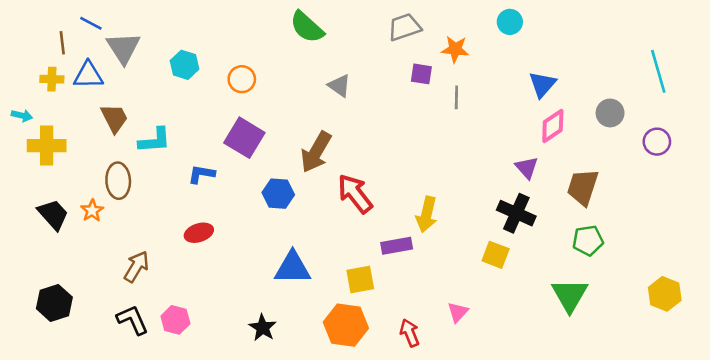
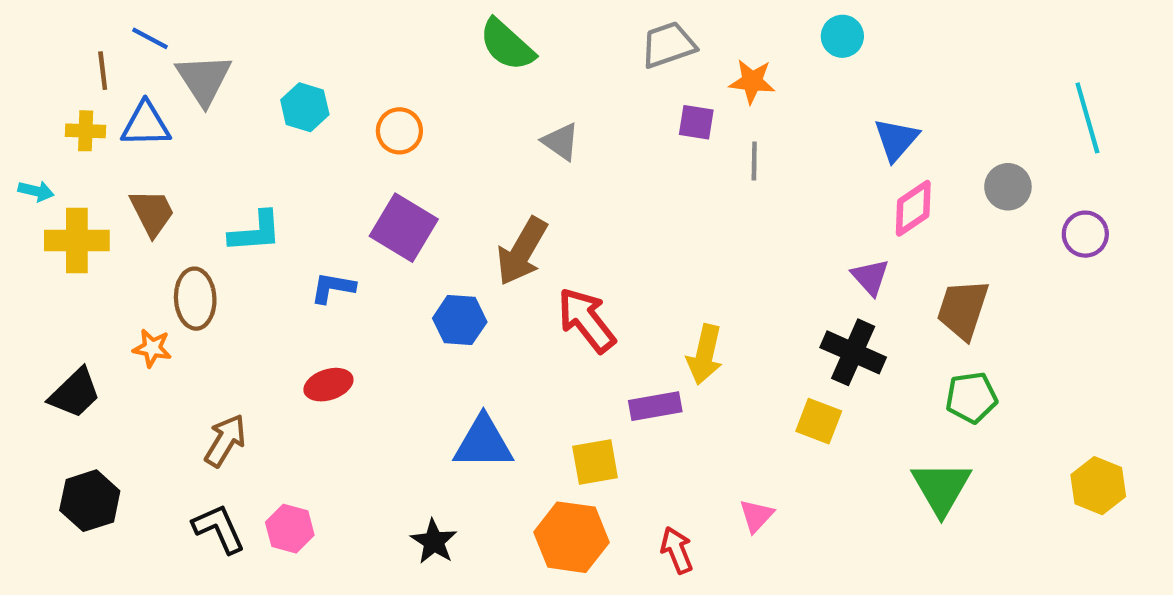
brown trapezoid: (114, 118) -> (152, 213), moved
orange star: (92, 211) -> (152, 348), turned -30
black trapezoid: (53, 214) -> (75, 393), moved, turned 88

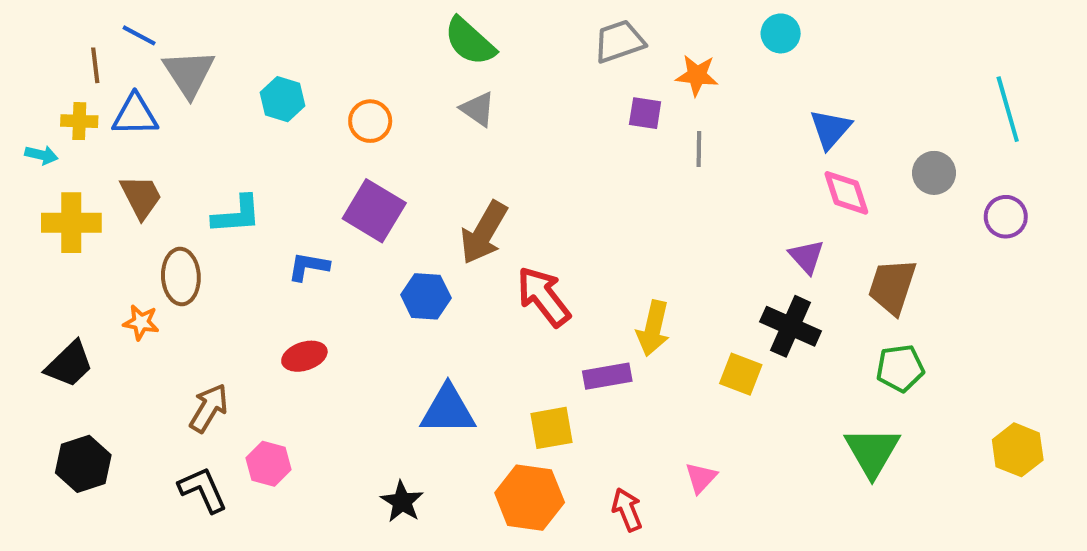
gray triangle: (561, 142) -> (478, 109), moved
cyan arrow: (36, 191) -> (41, 155), moved
pink diamond: (913, 208) -> (846, 193), turned -74
yellow square: (819, 421) -> (741, 374), moved
pink hexagon: (290, 529) -> (269, 464), moved

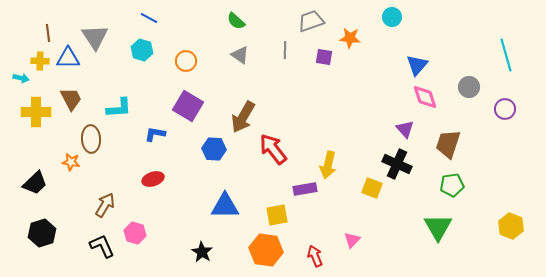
blue line: (139, 35) -> (149, 18), moved
green semicircle: (470, 41) -> (236, 21), size x0.7
gray line: (699, 149) -> (285, 50), moved

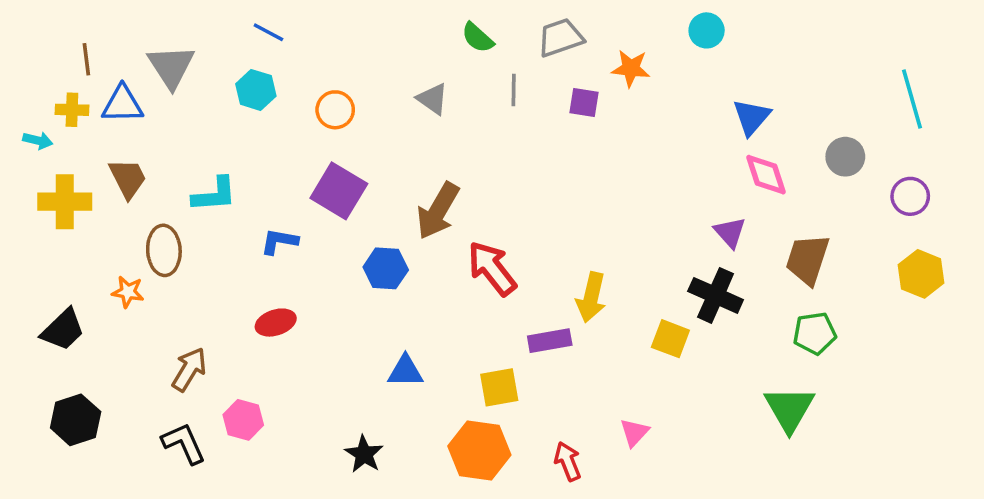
green semicircle: (236, 21) -> (478, 38), moved
blue triangle: (225, 206) -> (405, 371), size x0.7
yellow hexagon: (511, 226) -> (921, 274), moved

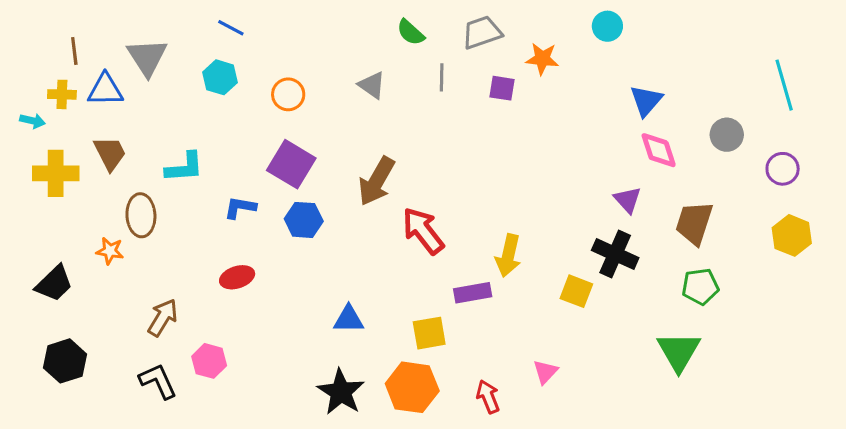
blue hexagon: (386, 268) -> (304, 220), moved
black star: (364, 454) -> (341, 392), moved, size x1.4

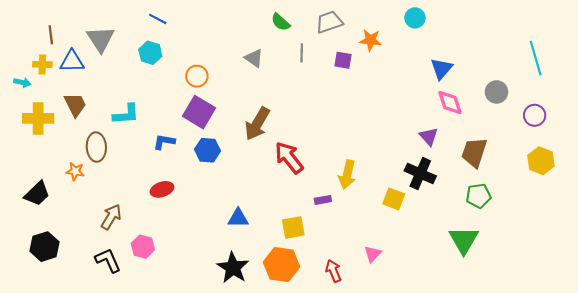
orange circle: (288, 94) -> (197, 76), moved
purple rectangle: (473, 293) -> (323, 200), size x0.7

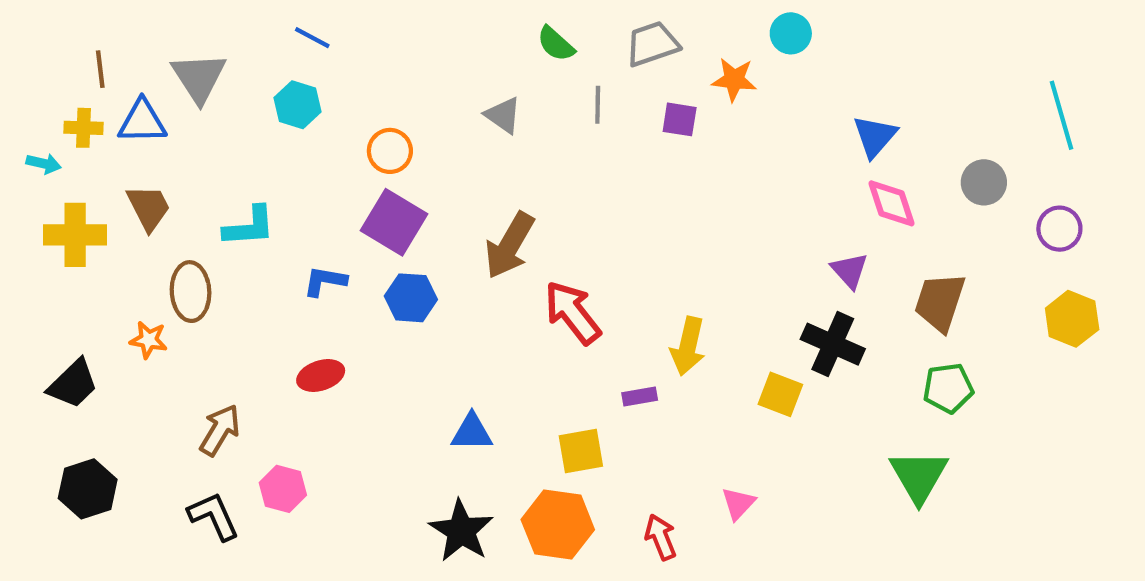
cyan circle: (415, 18) -> (791, 33), moved

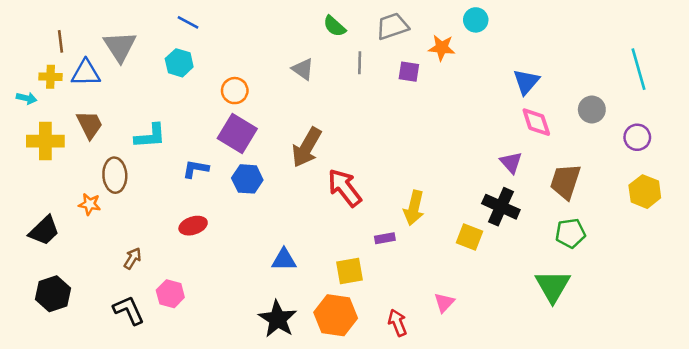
brown arrow: (220, 430) -> (133, 258), size x0.7

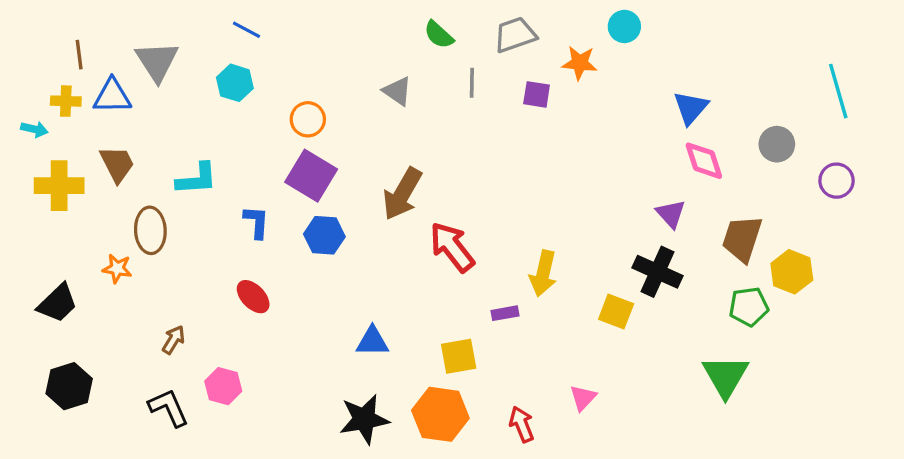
blue L-shape: (196, 169) -> (256, 222), turned 84
yellow hexagon: (645, 192) -> (792, 272), moved
red ellipse: (193, 226) -> (253, 297), turned 64
black star: (278, 319) -> (364, 419), turned 30

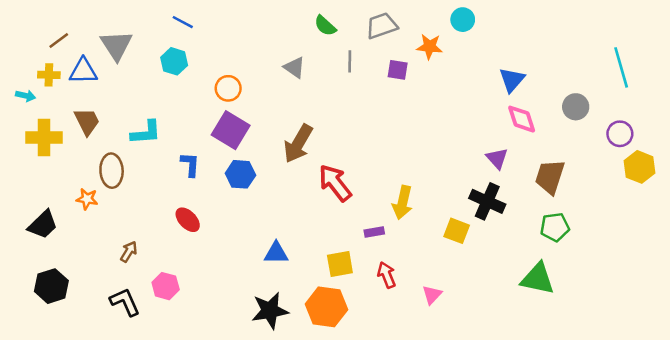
brown line: (79, 55) -> (59, 40), turned 60
yellow hexagon: (792, 272) -> (640, 167), moved
green triangle: (725, 376) -> (538, 279), turned -48
red arrow: (522, 424) -> (387, 275), moved

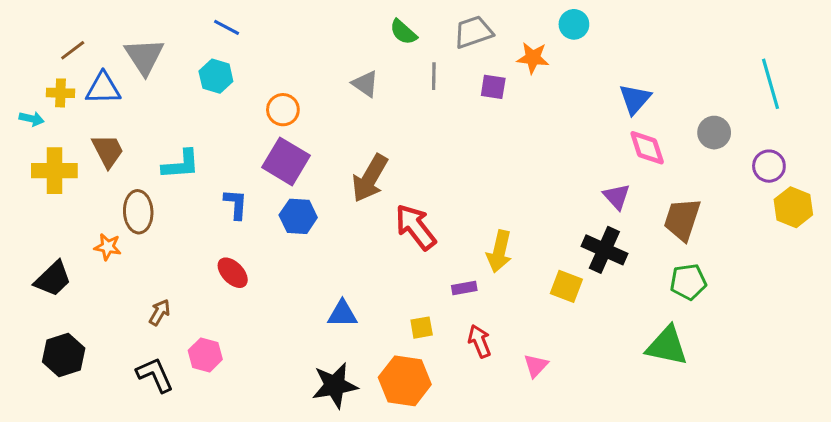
yellow square: (340, 264) -> (422, 328), size x0.7

